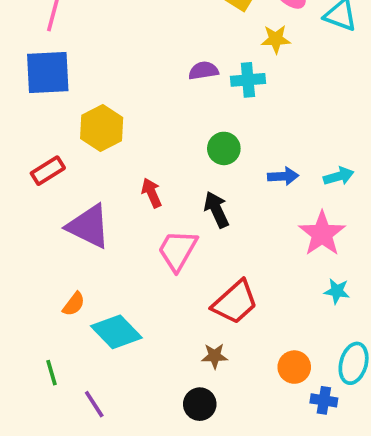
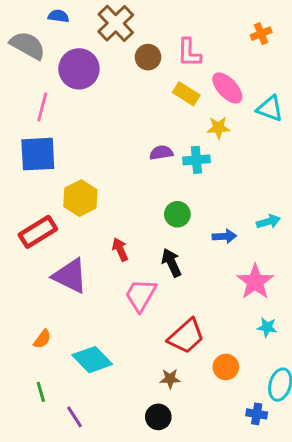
red rectangle: (48, 171) -> (38, 232), size x1.4
cyan arrow: (339, 176) -> (268, 222), moved
orange semicircle: (74, 304) -> (42, 339), moved
orange circle: (294, 367) -> (226, 367), moved

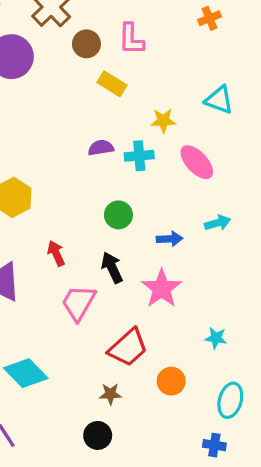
pink ellipse: (227, 88) -> (197, 162), moved
yellow rectangle: (186, 94) -> (112, 84), moved
pink star: (255, 282) -> (162, 288), moved
blue cross: (257, 414) -> (214, 445), moved

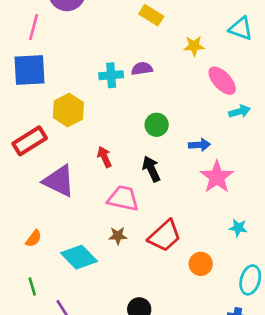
cyan cross: (139, 156) -> (111, 75), moved
cyan arrow: (218, 223) -> (240, 111), moved
pink star: (162, 288) -> (217, 177), moved
pink trapezoid: (78, 303) -> (123, 198), turned 72
brown star: (110, 394) -> (118, 236), moved

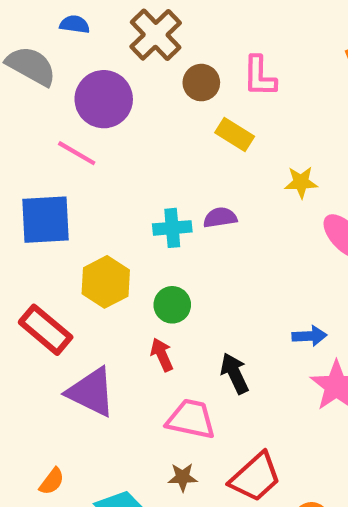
pink line: (34, 27) -> (77, 153), moved, turned -75
green circle: (157, 125) -> (172, 305), moved
red rectangle: (30, 141) -> (46, 330), turned 72

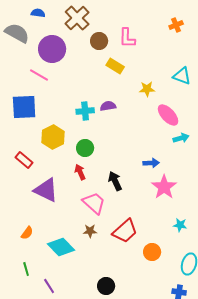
red rectangle: (46, 330) -> (24, 160), size x0.7
pink trapezoid: (191, 419) -> (94, 203), turned 30

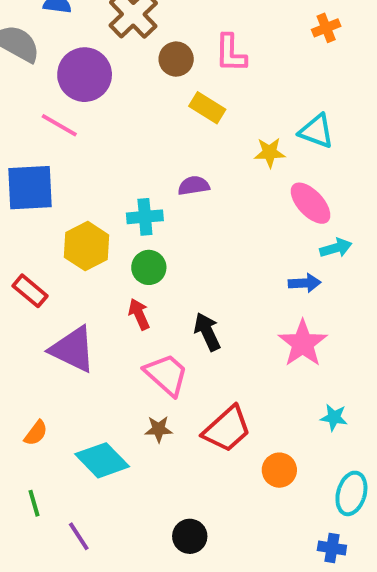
cyan triangle: (182, 76) -> (316, 131), moved
cyan cross: (85, 111) -> (145, 217), moved
blue arrow: (151, 163) -> (305, 283), moved

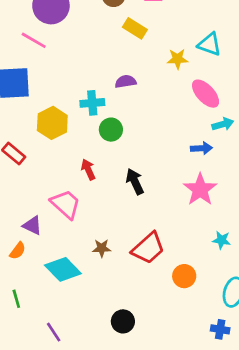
green circle: (149, 267) -> (111, 130), moved
purple triangle: (73, 349) -> (32, 225), moved, size x0.6
pink trapezoid: (166, 375) -> (66, 204), moved
purple line: (79, 536) -> (54, 332), moved

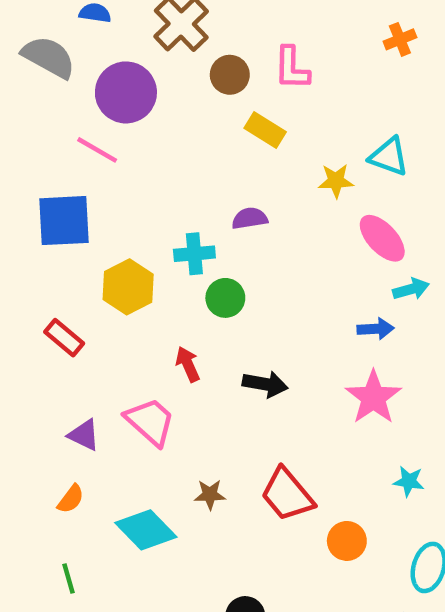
black arrow: (135, 182) -> (265, 384), turned 125
purple triangle: (32, 225) -> (84, 435), moved
red trapezoid: (148, 248) -> (287, 495), turned 92

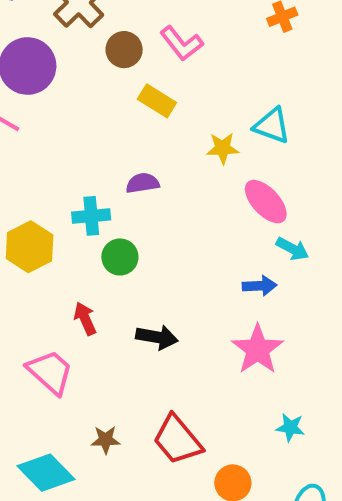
pink L-shape: (292, 68) -> (182, 43), turned -39
cyan arrow: (411, 289) -> (292, 249), turned 44

